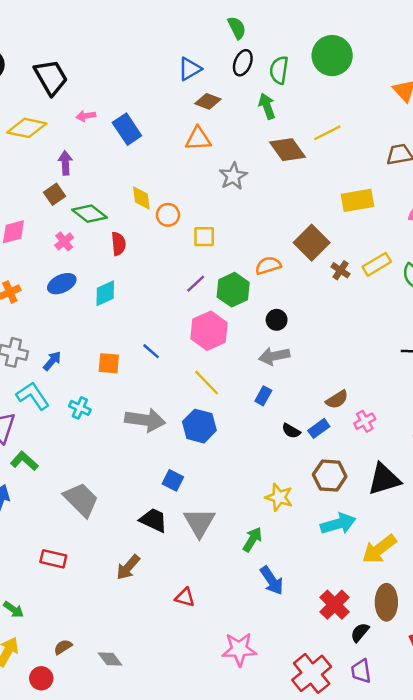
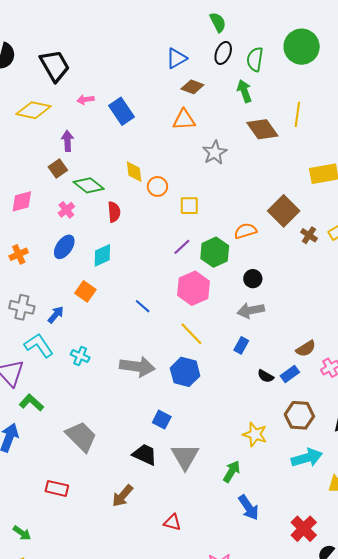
yellow line: (327, 133) -> (297, 114), turned -55
blue ellipse: (62, 284) -> (64, 247), turned -30
orange square: (109, 363) -> (85, 291), moved, turned 30

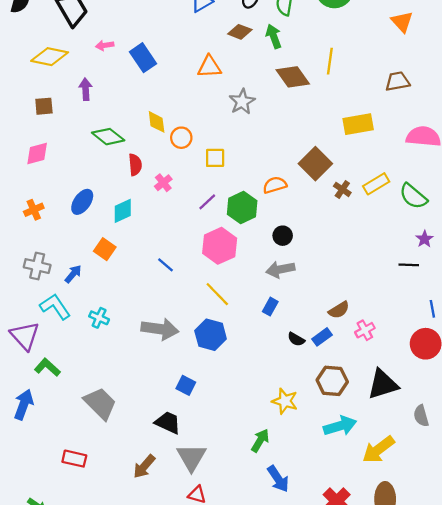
brown diamond: (192, 87) -> (240, 32), moved
brown square: (58, 168) -> (44, 106), moved, turned 30
pink cross: (66, 210) -> (163, 183), moved
gray triangle: (185, 457) -> (191, 457), moved

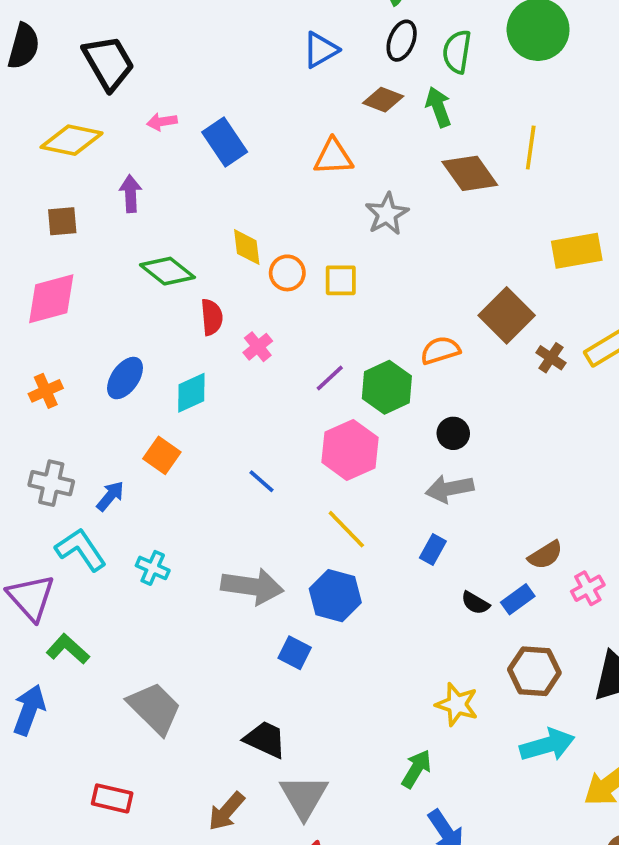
pink diamond: (37, 153) -> (51, 299), size x1.4
yellow square: (215, 158) -> (341, 280), moved
blue square: (186, 385) -> (295, 653), moved

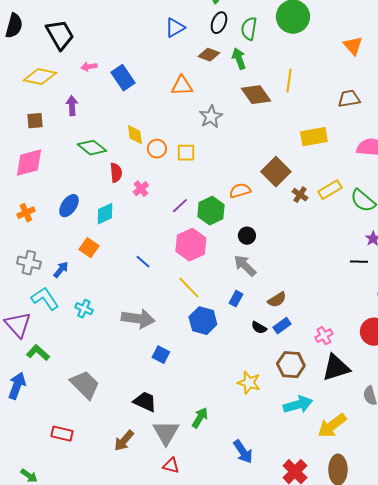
gray arrow: (450, 489) -> (245, 266), turned 55
brown semicircle: (545, 555) -> (277, 300), moved
pink cross: (588, 588) -> (324, 336), moved
blue hexagon: (335, 596) -> (203, 321), moved
green arrow: (416, 769) -> (200, 418), moved

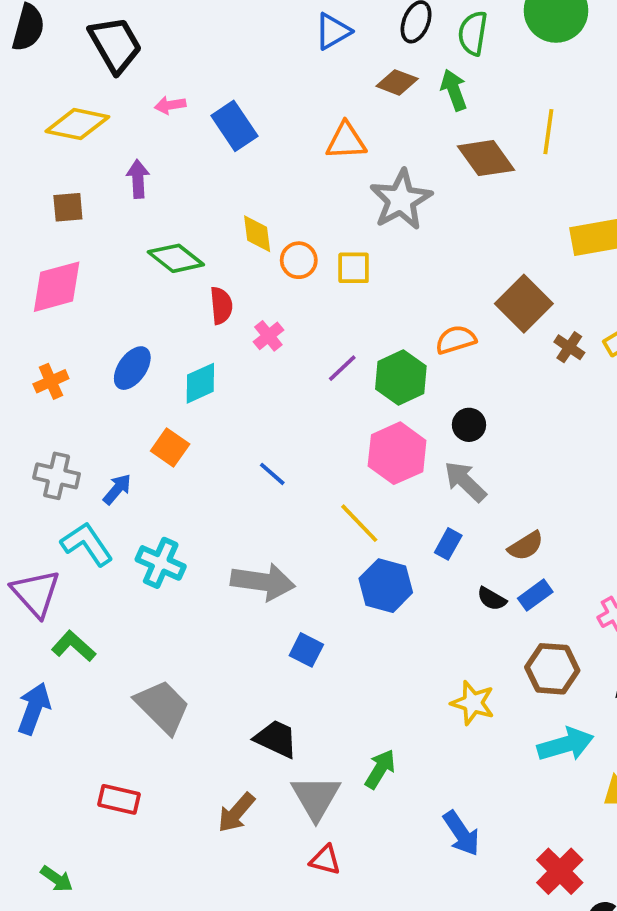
gray star: (211, 117) -> (401, 200), size x1.4
pink hexagon: (191, 245) -> (397, 453), moved
cyan cross: (84, 309) -> (161, 563), size x1.4

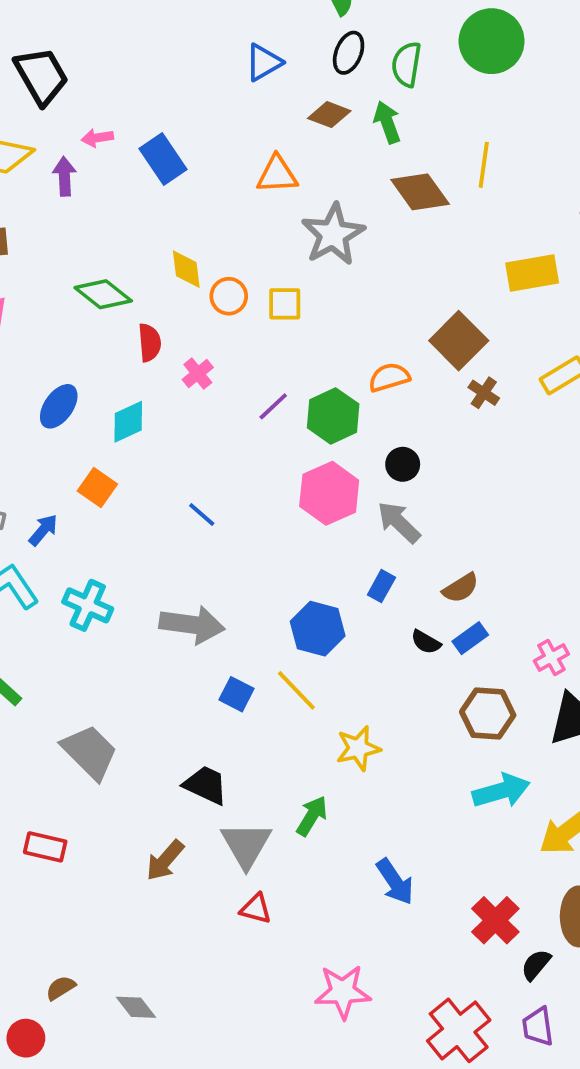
purple arrow: (138, 179) -> (65, 176), moved
brown cross: (569, 347) -> (484, 393), moved
yellow line: (359, 523) -> (296, 690), moved
yellow star: (473, 703) -> (358, 748), moved, turned -30

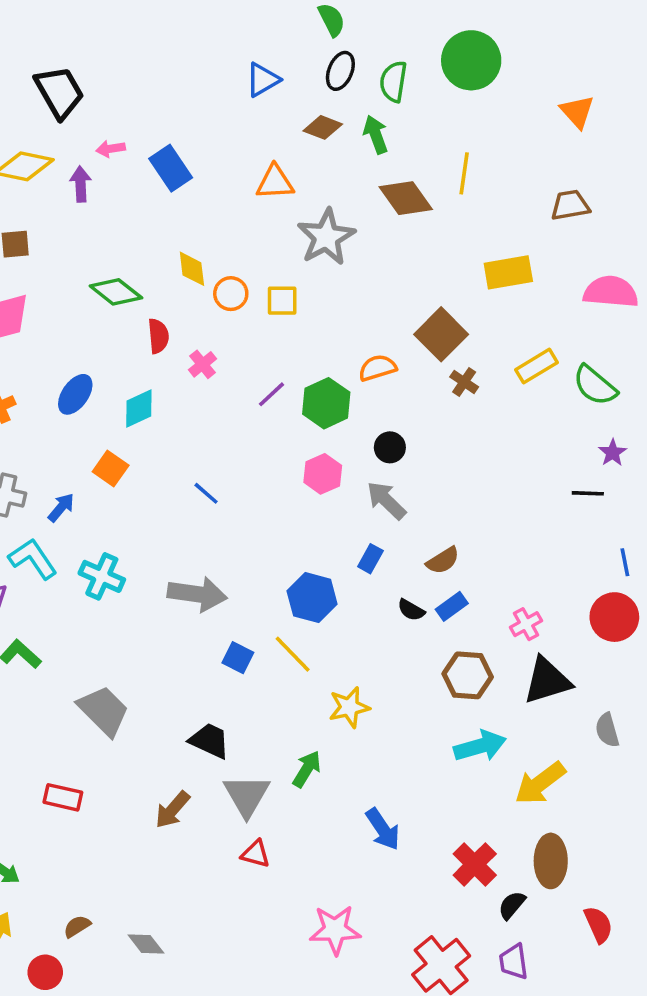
pink hexagon: (329, 493) -> (323, 474), size x0.7

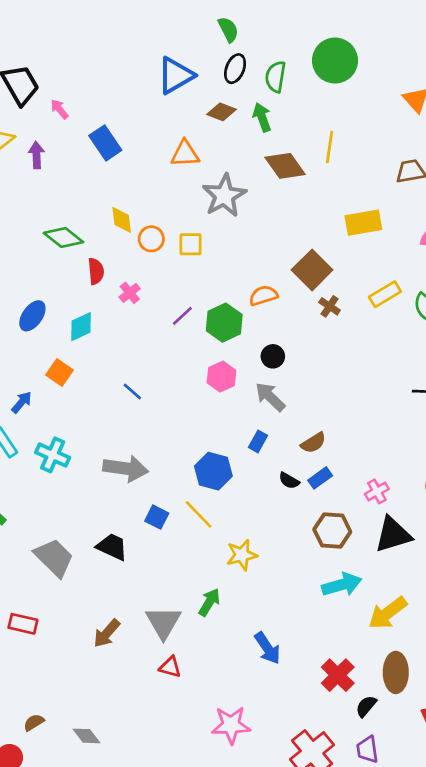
blue triangle: (263, 80) -> (176, 75), size x1.4
pink arrow: (111, 149) -> (59, 109), moved, turned 60
black trapezoid: (210, 741) -> (112, 547), moved

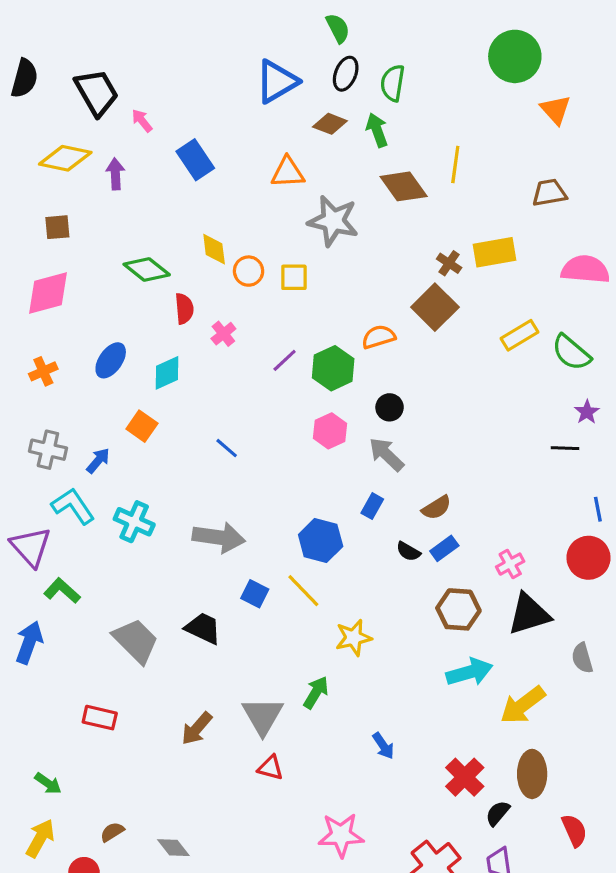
green circle: (335, 61) -> (515, 56), moved
gray star: (224, 196) -> (333, 221), turned -30
brown cross: (330, 306) -> (449, 263), moved
blue arrow: (267, 648) -> (383, 746), size x0.7

